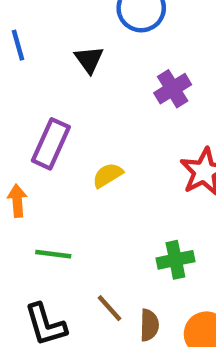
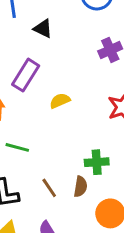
black triangle: (89, 60) -> (43, 28), moved, turned -36
brown semicircle: (149, 325) -> (80, 187), moved

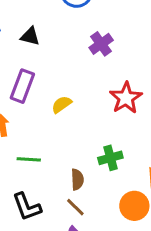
brown semicircle: (80, 187) -> (77, 179), moved
brown line: (49, 188) -> (75, 207), moved

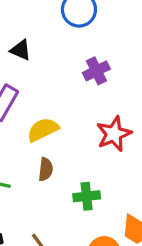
yellow semicircle: (62, 104) -> (43, 130), size x1.4
brown semicircle: (77, 179) -> (46, 169), moved

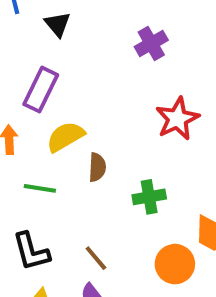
black triangle: (21, 50) -> (57, 24), turned 30
yellow semicircle: (43, 130) -> (65, 137), moved

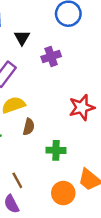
purple cross: (151, 43) -> (51, 57), moved

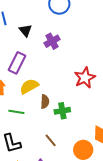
green cross: (56, 150) -> (62, 111), moved
brown line: (17, 180) -> (51, 140), moved

